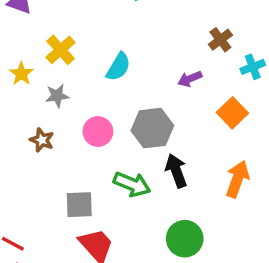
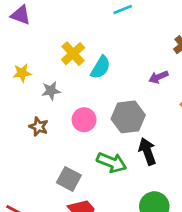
yellow cross: (61, 50) -> (73, 54), moved
yellow star: (21, 74) -> (22, 73), turned 30
gray square: (79, 205) -> (69, 179), turned 30

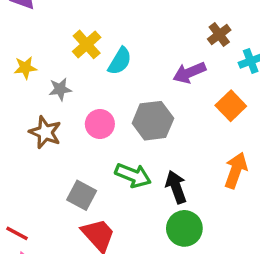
purple arrow: (158, 77) -> (189, 73), size x1.4
brown star: (39, 127) -> (45, 132), size x1.4
black arrow: (147, 151) -> (176, 187), moved

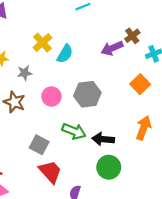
purple arrow: (189, 73) -> (112, 48), moved
black arrow: (176, 187) -> (103, 139), turned -65

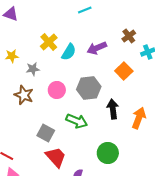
purple arrow: (112, 48) -> (97, 48), moved
orange square: (140, 84) -> (124, 71), moved
black arrow: (103, 139) -> (113, 109), moved, turned 78

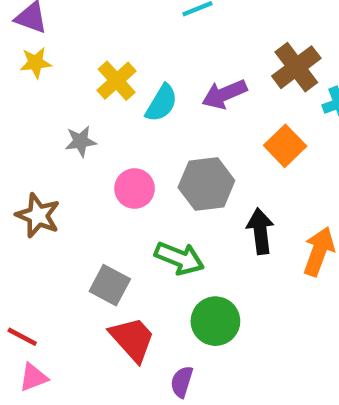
brown cross: (129, 36) -> (296, 67), size x1.5
yellow star: (12, 56) -> (36, 63), moved
brown star: (24, 95) -> (38, 215), moved
green circle: (108, 153) -> (215, 321), moved

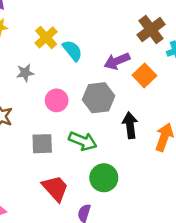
purple arrow: (224, 94) -> (117, 61), moved
cyan semicircle: (161, 103) -> (72, 51), turned -70
gray square: (110, 285) -> (42, 144), moved, turned -30

